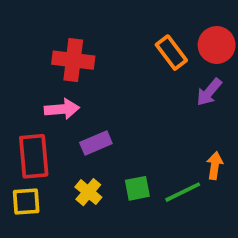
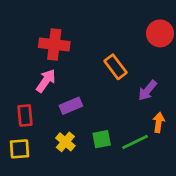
orange rectangle: (171, 53) -> (115, 67), moved
purple arrow: (209, 92) -> (147, 90), moved
pink arrow: (62, 109) -> (46, 81), turned -50
red rectangle: (34, 156) -> (25, 115), size x0.7

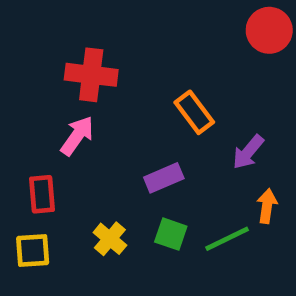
red circle: (160, 33) -> (269, 30), moved
purple rectangle: (71, 106) -> (164, 178), moved
green square: (102, 139) -> (171, 234), turned 30

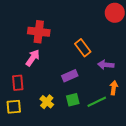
purple arrow: (248, 152) -> (106, 65), turned 56
green square: (171, 234) -> (73, 100), turned -32

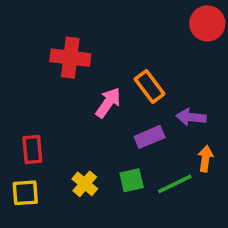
pink arrow: (33, 58) -> (108, 103), moved
purple rectangle: (70, 76) -> (150, 137), moved

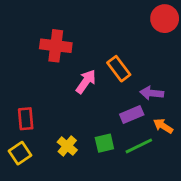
purple rectangle: (150, 137) -> (132, 114), moved
orange arrow: (205, 159) -> (163, 126), turned -66
yellow square: (25, 193) -> (20, 153), turned -30

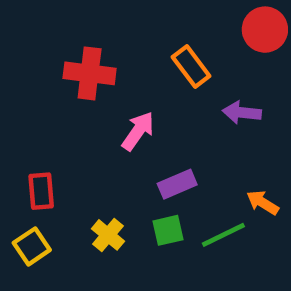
orange rectangle: (119, 69) -> (191, 66), moved
purple arrow: (152, 93) -> (242, 113), moved
purple rectangle: (132, 114) -> (177, 184), moved

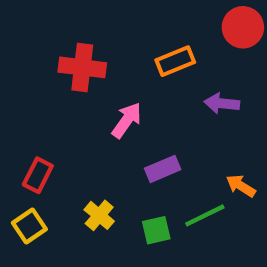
orange rectangle: (191, 66) -> (175, 61), turned -75
red rectangle: (41, 191) -> (38, 175), turned 32
green square: (168, 230) -> (156, 230), moved

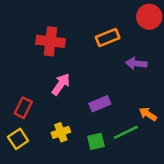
pink arrow: (127, 120) -> (61, 84), moved
yellow cross: (99, 215) -> (61, 132), turned 30

